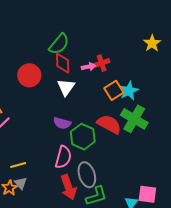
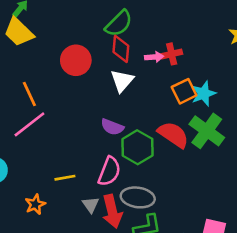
yellow line: (18, 165) -> (65, 178), moved
gray ellipse: (87, 175) -> (138, 197), turned -70
gray triangle: (21, 183) -> (91, 205), moved

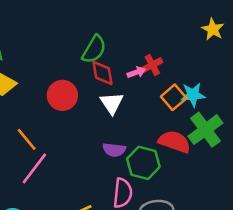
cyan star: (204, 94) -> (193, 95), turned 30
green cross: (207, 131) -> (205, 130), turned 32

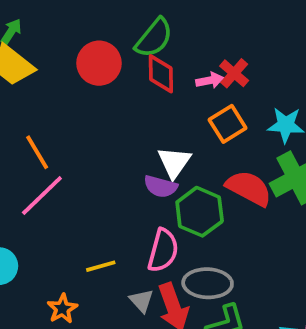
red cross: (152, 65) -> (234, 73), turned -30
red circle: (62, 95) -> (99, 63), moved
orange square: (174, 97) -> (228, 124), moved
white triangle: (112, 103) -> (174, 162), moved

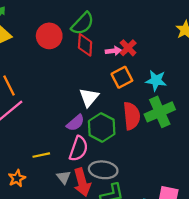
purple semicircle: (161, 187) -> (75, 123), moved, turned -60
red semicircle: (249, 188) -> (132, 116), turned 52

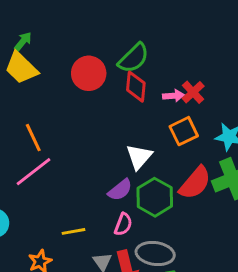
red semicircle: (132, 116) -> (195, 183), turned 44
pink semicircle: (79, 149) -> (123, 224), size x0.7

